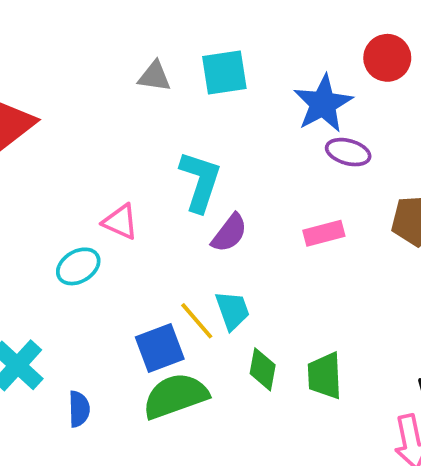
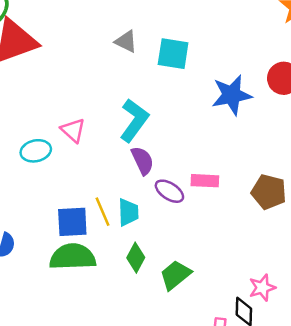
purple ellipse: (348, 152) -> (169, 191), moved
purple semicircle: (229, 233) -> (143, 161), turned -80
green trapezoid: (325, 376) -> (175, 275), turned 36

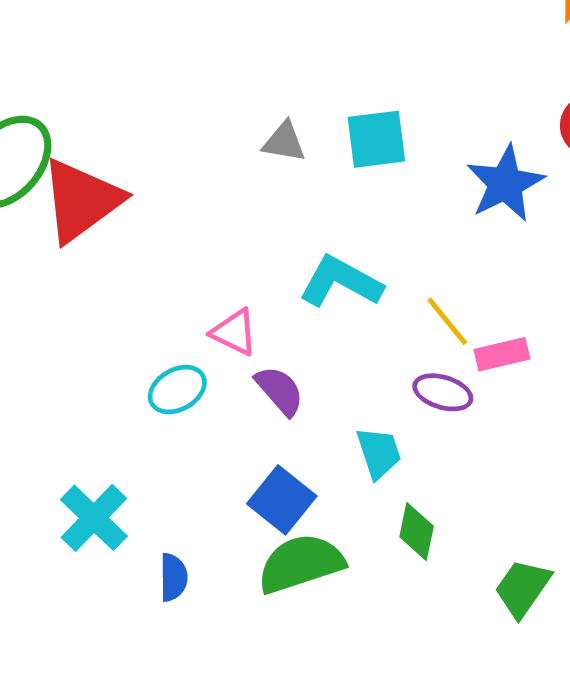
cyan L-shape: (134, 120) -> (341, 282), turned -81
purple semicircle: (143, 161) -> (280, 391), moved
yellow line: (103, 212) -> (447, 321), moved
blue square: (72, 222) -> (282, 500), turned -32
green trapezoid: (175, 275) -> (522, 588), moved

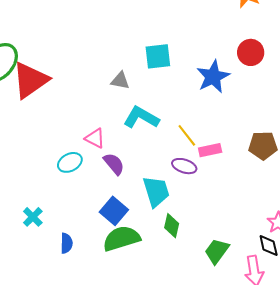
gray triangle: (284, 142) -> (120, 81), moved
cyan trapezoid: (379, 453) -> (156, 191), size x1.4
cyan cross: (94, 518) -> (33, 217), size x0.7

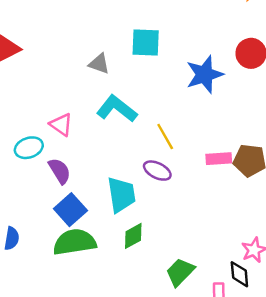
pink rectangle: (210, 150) -> (219, 159), moved
purple semicircle: (114, 164) -> (60, 171), moved
green diamond: (172, 226) -> (133, 236), turned 40

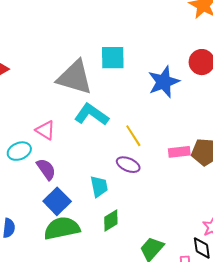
gray triangle: (99, 64) -> (75, 77), size x2.0
cyan trapezoid: (121, 195) -> (99, 186), size x0.7

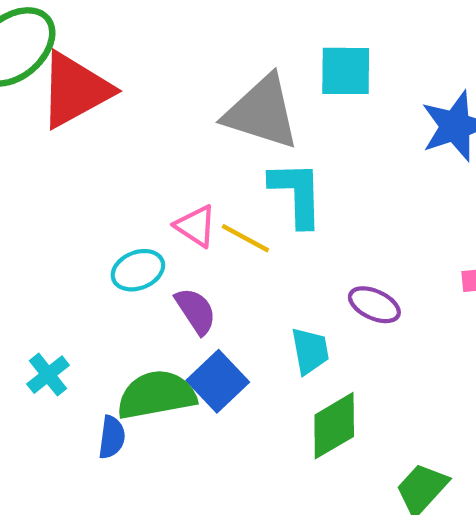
cyan L-shape: (91, 114) -> (297, 194), turned 52
yellow line: (133, 136) -> (245, 238), moved, turned -30
green diamond: (111, 221) -> (334, 426), size x1.4
green semicircle: (62, 228) -> (156, 395), moved

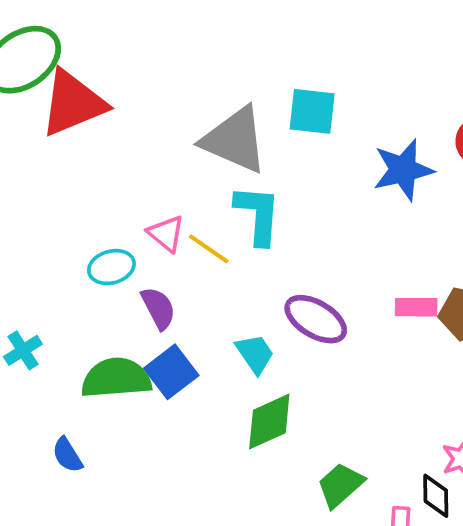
purple ellipse: (374, 305) -> (316, 319), size x1.4
cyan trapezoid: (310, 351) -> (255, 354), turned -30
blue semicircle: (112, 437) -> (67, 455), moved, turned 135

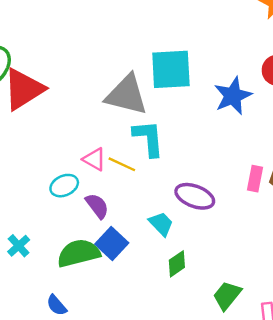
cyan square: (312, 111) -> (171, 69), size x1.4
pink rectangle: (416, 307) -> (255, 179), turned -70
green diamond: (269, 421) -> (177, 264), size x0.7

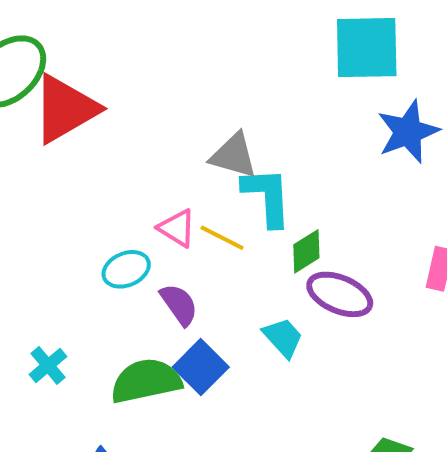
cyan square: (171, 69) -> (367, 48), moved
gray triangle: (127, 95) -> (234, 156), moved, size x0.7
green diamond: (177, 264) -> (306, 251), moved

